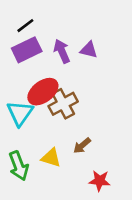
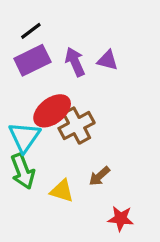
green arrow: (19, 166) -> (23, 171), moved

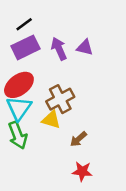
red ellipse: (52, 111) -> (19, 85), moved
yellow triangle: (62, 191) -> (51, 120), moved
red star: (121, 219) -> (82, 171), moved

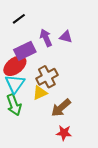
purple rectangle: (25, 47) -> (25, 51), moved
yellow triangle: (51, 120) -> (40, 93), turned -42
brown arrow: (78, 139) -> (61, 108), size x1.5

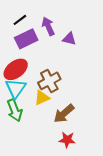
purple arrow: (46, 38) -> (48, 26), moved
purple rectangle: (25, 51) -> (26, 39), moved

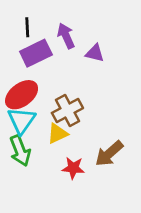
black line: (20, 20) -> (27, 27), turned -56
brown arrow: (64, 114) -> (109, 154), moved
red star: (67, 140) -> (73, 168), moved

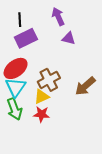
purple arrow: (66, 36) -> (58, 17), moved
brown arrow: (109, 154) -> (85, 86), moved
red star: (73, 168) -> (42, 114), moved

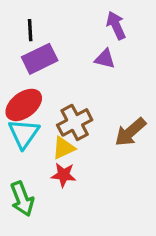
purple arrow: (58, 17) -> (116, 25), moved
green arrow: (15, 109) -> (22, 199), moved

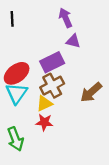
purple arrow: (116, 25) -> (66, 18), moved
black line: (30, 30) -> (12, 19), moved
purple rectangle: (40, 59) -> (52, 62), moved

